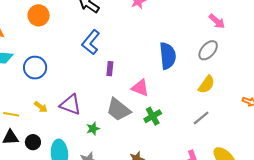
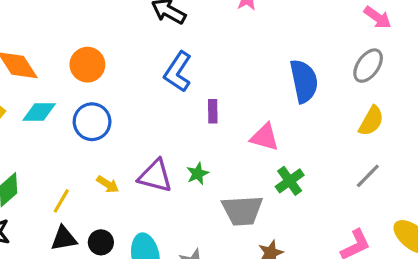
orange circle: (39, 15) -> (87, 65), moved
gray trapezoid: (118, 110) -> (242, 210), moved, turned -36
yellow line: (11, 114) -> (61, 201), turned -63
green star: (93, 129) -> (198, 174), moved

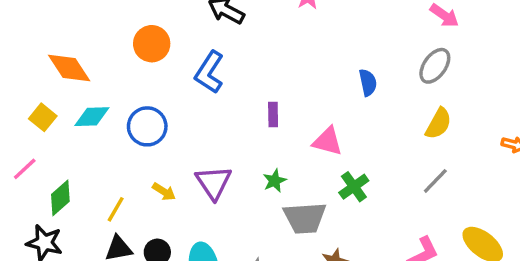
orange circle: (87, 65) -> (152, 44), moved
blue L-shape: (178, 72) -> (209, 72), moved
blue semicircle: (304, 81) -> (368, 83), size x0.6
green star: (198, 174) -> (275, 181), moved
purple triangle: (155, 176) -> (214, 182), turned 42

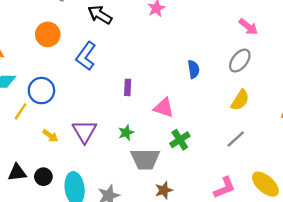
yellow line: (116, 209) -> (21, 111), moved

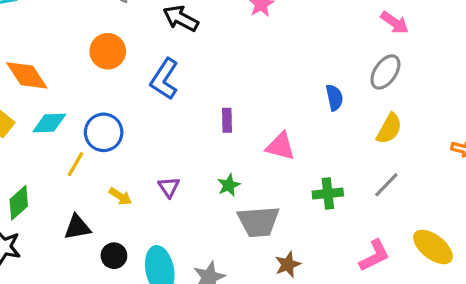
blue semicircle: (194, 69) -> (334, 98), moved
purple triangle: (84, 131) -> (169, 187), size x0.6
green cross: (180, 140) -> (328, 193), moved, turned 30
black triangle: (17, 173) -> (77, 227), moved

